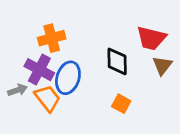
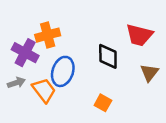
brown triangle: (162, 65) -> (149, 73), moved
purple cross: (39, 70) -> (25, 53), moved
orange square: (121, 104) -> (103, 103), moved

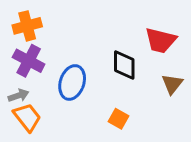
orange cross: (48, 35) -> (27, 26), moved
orange trapezoid: (44, 90) -> (27, 117), moved

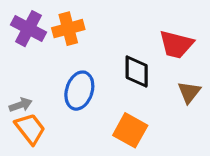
orange cross: (27, 26) -> (68, 29), moved
purple cross: (29, 61) -> (28, 29), moved
orange square: (119, 119) -> (130, 130), size x1.5

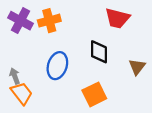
red trapezoid: (176, 44) -> (117, 18), moved
gray arrow: (21, 105) -> (15, 76), turned -91
orange square: (130, 130) -> (94, 94), turned 35

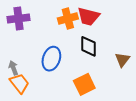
red trapezoid: (117, 18) -> (88, 16), moved
purple cross: (20, 21) -> (18, 19), turned -35
orange cross: (49, 21) -> (68, 19), moved

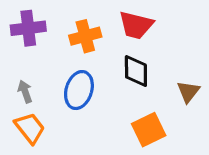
orange cross: (68, 19) -> (85, 36), moved
gray arrow: (13, 68) -> (25, 92), moved
orange square: (84, 84) -> (149, 130), moved

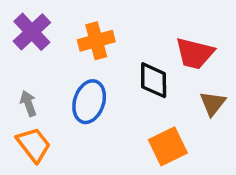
red trapezoid: (136, 25) -> (195, 53), moved
purple cross: (28, 28) -> (32, 32), turned -36

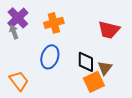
black diamond: (154, 80) -> (86, 62), moved
gray arrow: (28, 103) -> (14, 32), moved
brown triangle: (213, 103) -> (105, 68), moved

